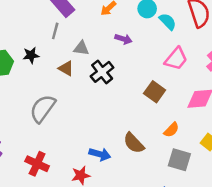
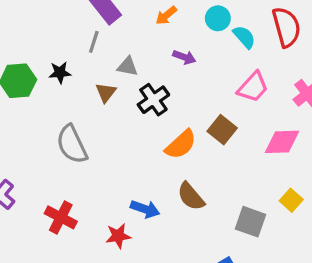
brown triangle: (66, 68) -> (106, 92), turned 35
gray semicircle: (43, 108) -> (72, 144), turned -64
orange semicircle: (171, 130) -> (181, 144), moved, size x1.5

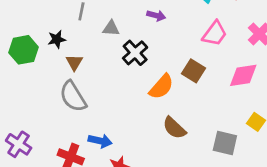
brown triangle: (106, 92) -> (74, 62), moved
blue arrow: (145, 209) -> (100, 141), moved

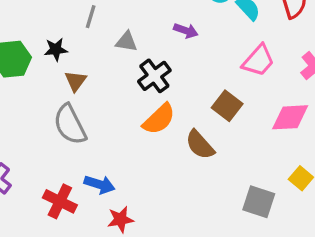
orange semicircle: (161, 87) -> (159, 119), moved
brown semicircle: (174, 128) -> (200, 145), moved

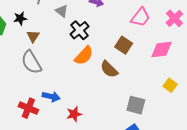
gray triangle: (127, 42) -> (62, 11), turned 32
gray square: (259, 202) -> (136, 105), moved
red star: (120, 219) -> (74, 114), moved

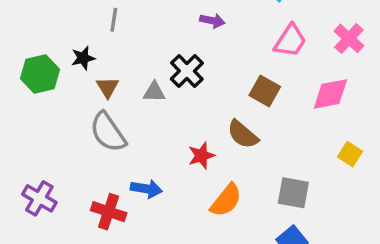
gray triangle: (62, 11) -> (154, 92), moved, turned -32
orange semicircle: (84, 56) -> (226, 200), moved
red star: (74, 114) -> (201, 156), moved

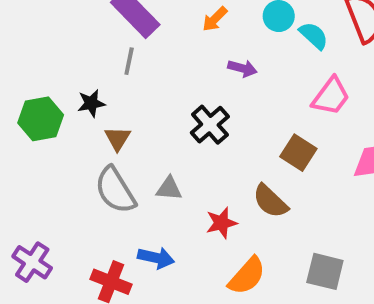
gray triangle: (154, 92) -> (169, 189), moved

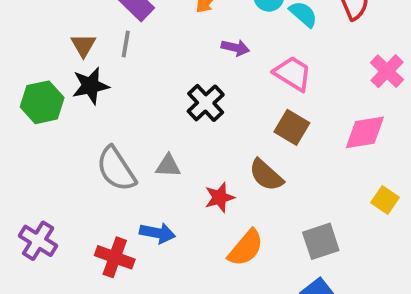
pink trapezoid: (331, 96) -> (293, 74), moved, turned -93
black star: (91, 103) -> (90, 86), size x1.4
brown triangle: (118, 138) -> (83, 45), moved
gray square: (325, 271) -> (321, 241), turned -30

